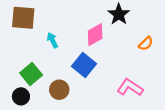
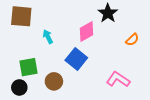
green square: (31, 74) -> (28, 67), turned 30

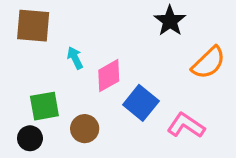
pink diamond: (86, 32) -> (109, 76), moved
orange semicircle: (132, 40) -> (209, 63), size x1.6
blue square: (76, 59) -> (141, 103), moved

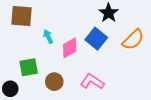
blue square: (141, 103) -> (96, 39), moved
pink L-shape: (186, 125) -> (92, 82), moved
black circle: (30, 138) -> (10, 89), moved

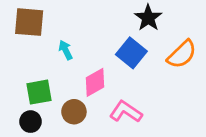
pink diamond: (70, 48) -> (95, 82), moved
black circle: (10, 89) -> (31, 122), moved

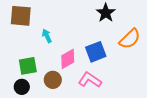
blue square: (131, 53) -> (96, 52), moved, turned 30

